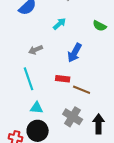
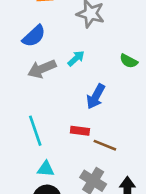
gray arrow: (36, 50) -> (42, 69), moved, size x1.5

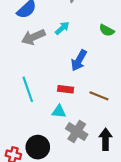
brown line: (105, 145) -> (99, 96), moved
cyan triangle: (46, 169) -> (59, 111), moved

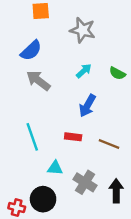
cyan arrow: (62, 28) -> (84, 71), moved
gray arrow: (33, 37) -> (38, 80), turned 60
cyan triangle: (59, 111) -> (55, 168), moved

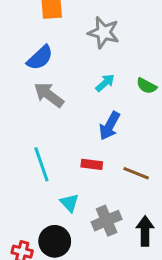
cyan triangle: (55, 168) -> (70, 203), turned 42
gray cross: (85, 182) -> (107, 221), turned 35

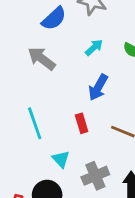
blue semicircle: (40, 58) -> (54, 19), moved
red rectangle: (92, 164) -> (82, 123), turned 66

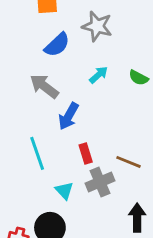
blue arrow: (98, 87) -> (69, 116), moved
gray cross: (95, 176) -> (100, 182), moved

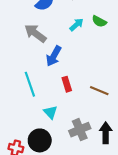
green semicircle: (139, 78) -> (99, 21), moved
gray cross: (100, 182) -> (80, 130), moved

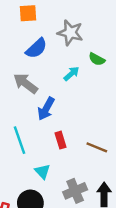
green semicircle: (99, 21) -> (97, 59), moved

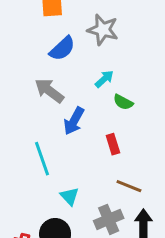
green semicircle: (97, 59) -> (123, 102), moved
red rectangle: (61, 140) -> (113, 144), moved
brown line: (97, 147) -> (129, 186), moved

